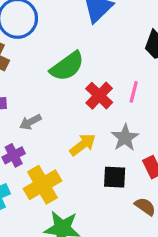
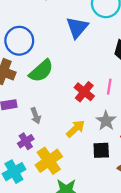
green semicircle: (67, 66) -> (41, 71), moved
gray arrow: (30, 122) -> (36, 116), turned -77

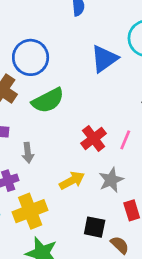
black square: (101, 150) -> (95, 227), moved

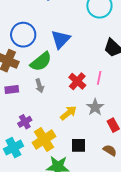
blue triangle: (104, 59) -> (61, 39), moved
gray arrow: (28, 153) -> (40, 86), moved
black square: (95, 227) -> (78, 145), moved

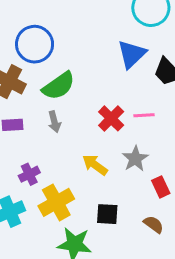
blue triangle: (61, 39) -> (132, 54), moved
pink line: (99, 78) -> (144, 115), turned 72
yellow arrow: (68, 113) -> (95, 165), turned -108

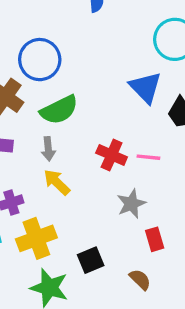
blue triangle: (132, 54) -> (146, 87), turned -40
red cross: (111, 118) -> (112, 155), turned -30
yellow arrow: (95, 165) -> (57, 182), moved
black square: (107, 214) -> (91, 260), turned -35

